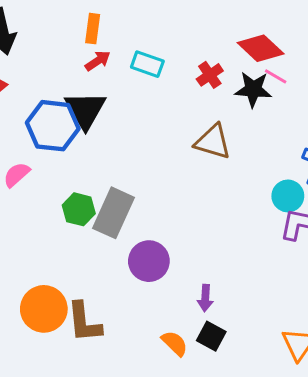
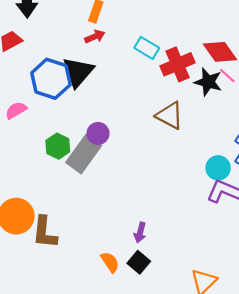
cyan rectangle: (147, 64) -> (147, 48), moved
red cross: (210, 75) -> (178, 64), size x1.6
purple circle: (149, 261) -> (98, 133), moved, size x0.7

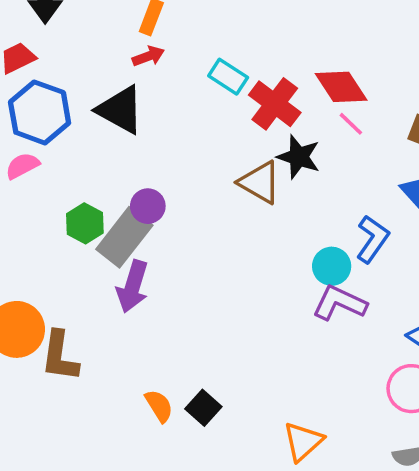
red cross: (178, 64) -> (275, 104), turned -32
black triangle: (78, 72) -> (120, 110), turned -44
blue hexagon: (51, 79) -> (40, 112), moved
black star: (208, 82) -> (299, 157), moved
purple arrow: (140, 232) -> (133, 286), moved, size x1.6

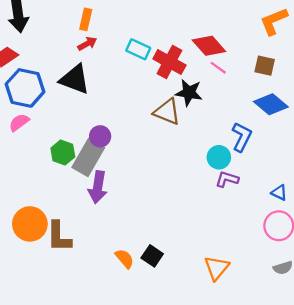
purple L-shape: (340, 303) -> (227, 179), size x0.7

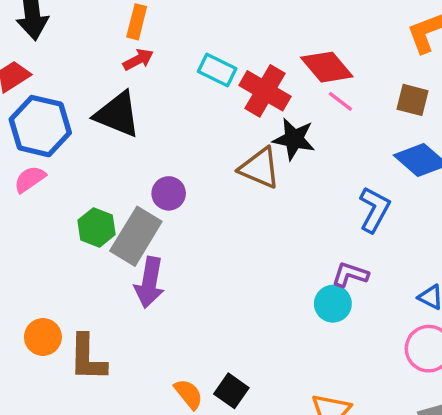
purple circle: (100, 136) -> (169, 193), moved
cyan circle: (219, 157) -> (333, 304), moved
orange circle: (30, 224) -> (43, 337), size x0.7

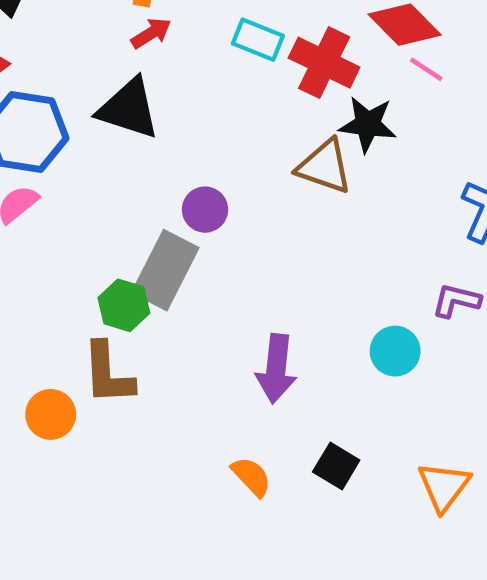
green hexagon: (96, 227) -> (124, 305), moved
purple arrow: (149, 282) -> (276, 369), moved
cyan circle: (333, 304) -> (395, 351), moved
brown L-shape: (87, 358) -> (108, 373), moved
black square: (231, 391) -> (336, 466), moved

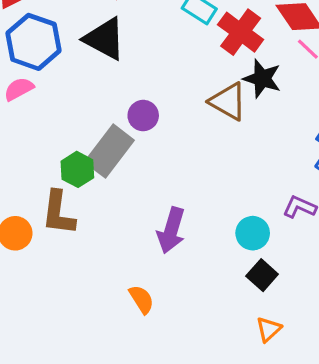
black square: (336, 466) -> (262, 275), moved
orange triangle: (444, 486) -> (269, 329), size x0.7

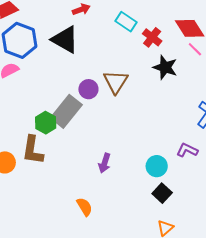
red cross: (241, 32) -> (152, 37), size x0.7
brown triangle: (228, 101) -> (116, 82), moved, turned 32
purple arrow: (171, 230) -> (105, 163), size x0.7

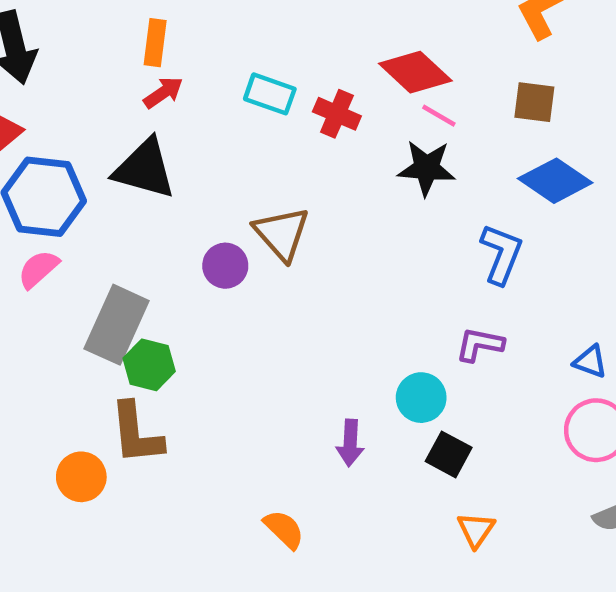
black star: (165, 67) -> (427, 168), moved
gray rectangle: (66, 111) -> (117, 325), moved
purple arrow: (105, 163) -> (350, 443), moved

